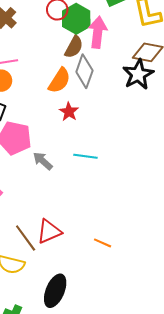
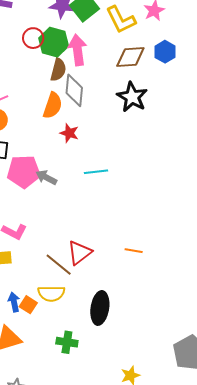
black star: (138, 74) -> (132, 97), moved
gray arrow: (43, 161) -> (46, 177), moved

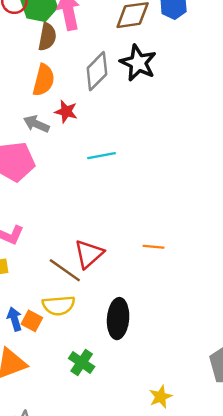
gray diamond: (74, 90) -> (97, 71), moved, turned 44
gray arrow: (46, 177) -> (36, 124), moved
green cross: (67, 342) -> (82, 363), turned 30

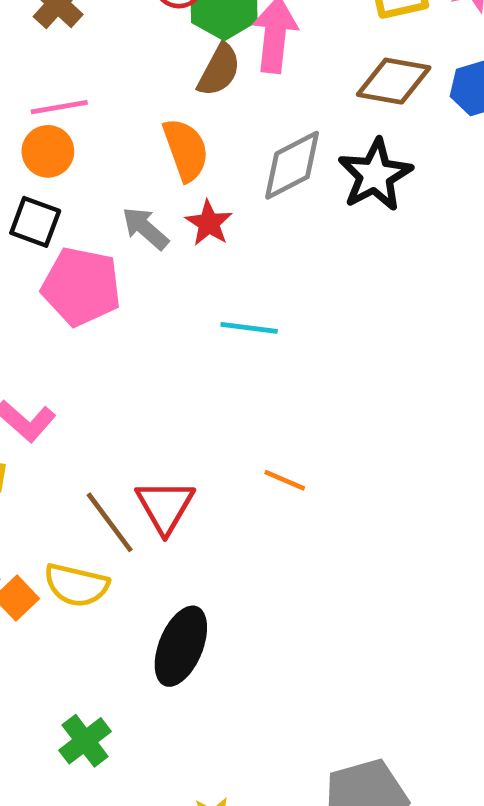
orange semicircle: (44, 80) -> (186, 150), turned -52
orange line: (153, 247) -> (285, 480), moved
red triangle: (89, 254) -> (165, 506), turned -36
green cross: (82, 363) -> (85, 741), moved

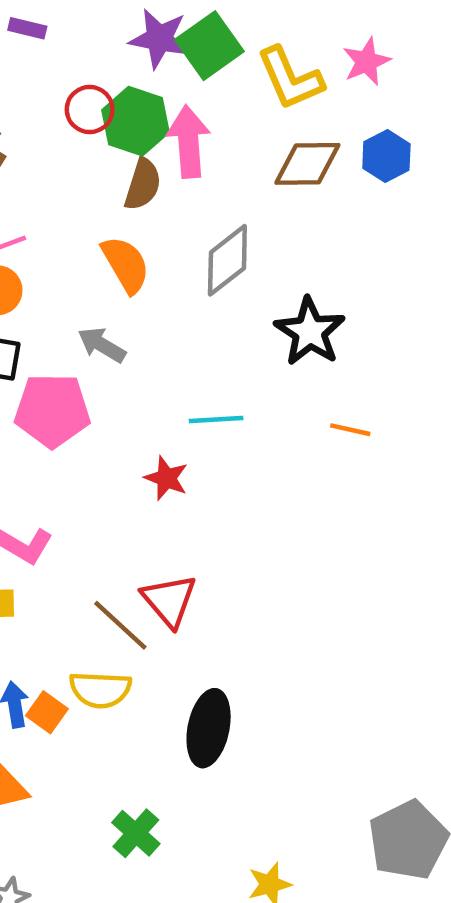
black star: (375, 175) -> (310, 332), moved
red star: (209, 223) -> (166, 478), moved
orange line: (285, 480) -> (350, 430), moved

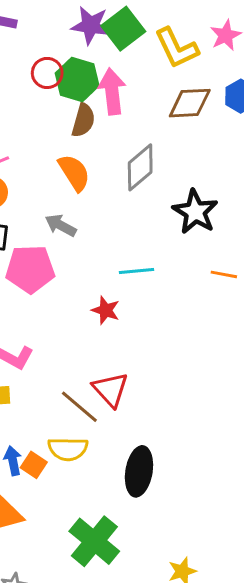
green cross: (136, 833) -> (94, 541), size x1.6

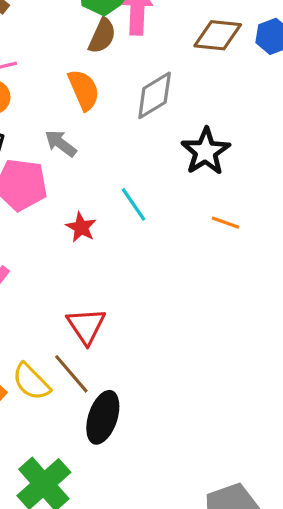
cyan line: (136, 271) -> (133, 204), turned 52
red star: (106, 310) -> (81, 227), moved
brown line: (79, 407) -> (71, 374), moved
yellow semicircle: (68, 449) -> (31, 382), turned 36

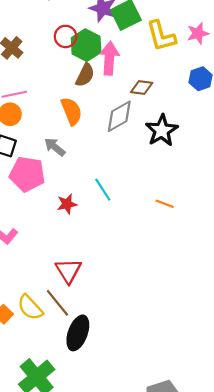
brown diamond: (218, 35) -> (142, 88), moved, size x0.7
black star: (206, 151) -> (162, 130), moved
red star: (81, 227) -> (67, 204), turned 30

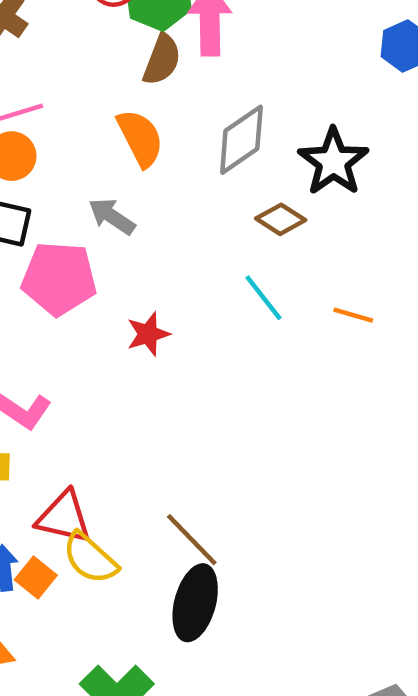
brown diamond: (142, 88) -> (281, 219), moved, turned 30
cyan line: (103, 190) -> (263, 298), moved
red triangle: (68, 271) -> (64, 517), moved, turned -40
brown line: (57, 303) -> (192, 540), moved

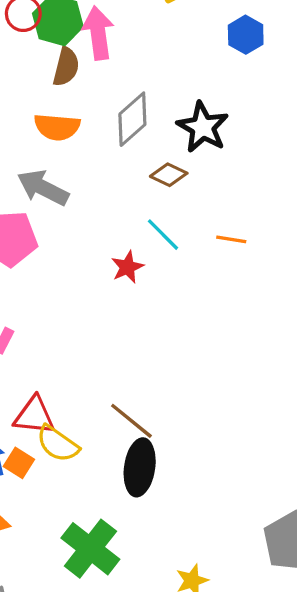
orange semicircle: (140, 138) -> (57, 127), turned 129
gray arrow: (112, 216) -> (43, 188), size x1.4
red star: (148, 334) -> (127, 267), moved

